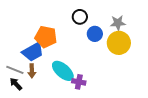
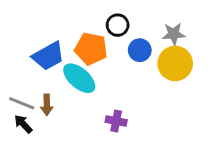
orange pentagon: (46, 37) -> (91, 49), moved
blue trapezoid: (33, 52) -> (48, 56), moved
cyan ellipse: (63, 71) -> (79, 78), moved

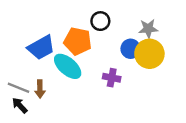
blue circle: (140, 50) -> (131, 49), moved
purple cross: (116, 121) -> (112, 78), moved

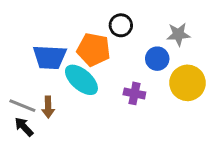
blue trapezoid: (41, 47) -> (50, 57), turned 32
yellow circle: (149, 54) -> (188, 83), moved

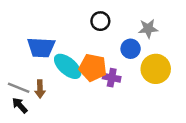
orange pentagon: (94, 50) -> (93, 68), moved

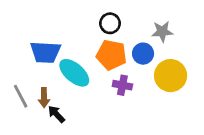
orange pentagon: (93, 68) -> (111, 55), moved
gray line: (19, 88) -> (21, 96), turned 40
black arrow: (20, 105) -> (56, 114), moved

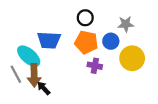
blue trapezoid: (45, 52) -> (49, 40), moved
cyan ellipse: (74, 73) -> (29, 56), moved
brown arrow: (44, 98) -> (34, 75), size x1.5

